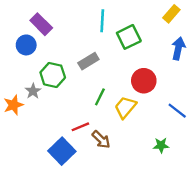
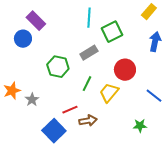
gray rectangle: (88, 61) -> (89, 53), moved
green hexagon: (53, 75) -> (58, 67), moved
gray star: (33, 91) -> (32, 100), moved
brown arrow: (101, 140) -> (88, 121), turned -54

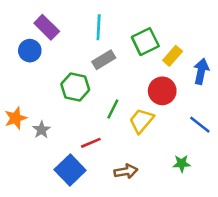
yellow rectangle: (149, 12) -> (173, 56), moved
cyan line: (89, 18) -> (99, 27), moved
blue arrow: (155, 42) -> (201, 71), moved
gray rectangle: (89, 53) -> (104, 60), moved
brown arrow: (88, 121) -> (126, 171), moved

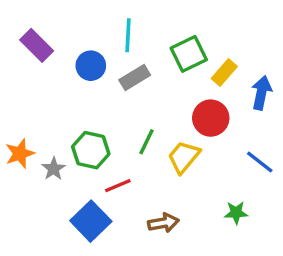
purple rectangle: (47, 27) -> (37, 45), moved
blue circle: (30, 51) -> (91, 66), moved
green hexagon: (75, 87) -> (91, 150), moved

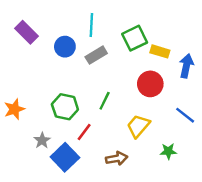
yellow rectangle: (224, 72) -> (160, 51), turned 66
yellow trapezoid: (184, 157) -> (138, 126), moved
gray star: (54, 169) -> (42, 140), moved
red line: (118, 186) -> (84, 132), turned -30

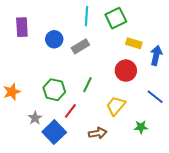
cyan line: (91, 25) -> (87, 16), moved
purple rectangle: (26, 32) -> (22, 27), turned 42
green square: (135, 38) -> (116, 18), moved

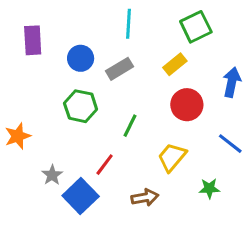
green square: (116, 18) -> (196, 27), moved
yellow rectangle: (134, 43) -> (175, 64), moved, turned -56
green hexagon: (54, 90) -> (81, 106), moved

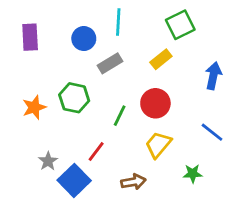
blue circle: (81, 58) -> (84, 39), moved
red circle: (187, 105) -> (155, 103), moved
orange star: (18, 136) -> (34, 107), moved

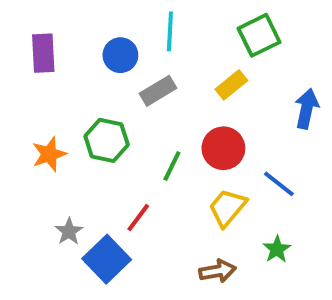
blue line: (212, 132) -> (279, 184), moved
green star: (193, 174) -> (277, 249), turned -30
brown arrow: (133, 182) -> (217, 271), moved

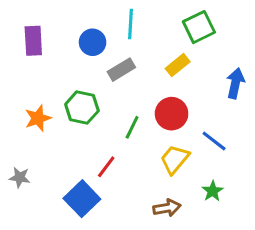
gray star: (69, 231) -> (20, 177), moved, turned -30

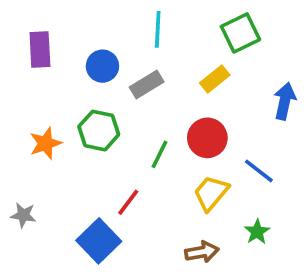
blue circle: (93, 42) -> (102, 66), moved

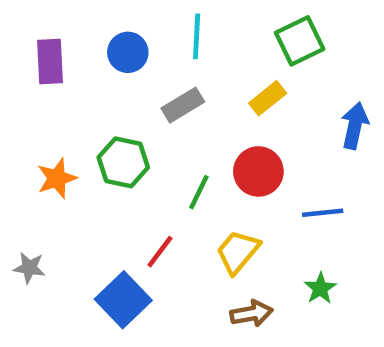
blue circle: (102, 66) -> (128, 52), moved
blue line: (259, 171) -> (323, 213), turned -44
yellow trapezoid: (211, 193) -> (238, 252), moved

